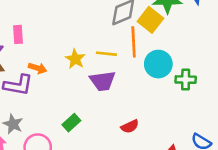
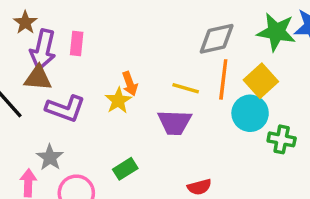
yellow square: (150, 20) -> (261, 81), moved
yellow star: (75, 59) -> (118, 101), moved
orange arrow: (38, 68) -> (130, 84), moved, turned 42

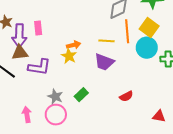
orange arrow: (130, 84) -> (74, 45), turned -72
purple trapezoid: (175, 122) -> (104, 62), turned 30
gray star: (50, 157) -> (55, 97), moved

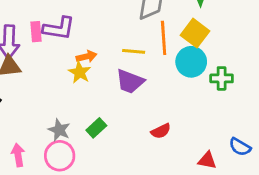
purple L-shape: (39, 67) -> (59, 28), moved

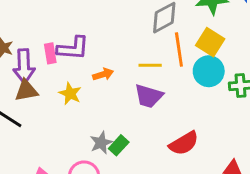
yellow star: (80, 72) -> (70, 93), moved
gray star: (59, 130) -> (101, 143), moved, turned 30
red semicircle: (161, 131) -> (184, 143), size x1.5

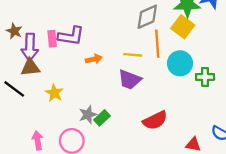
yellow square: (210, 42) -> (183, 27), moved
yellow star: (70, 93) -> (54, 93), moved

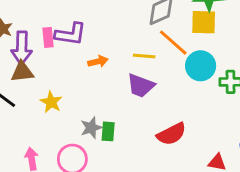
yellow square: (183, 27) -> (204, 22), turned -35
orange line: (157, 44) -> (173, 43), turned -44
green rectangle: (102, 118) -> (108, 131), turned -42

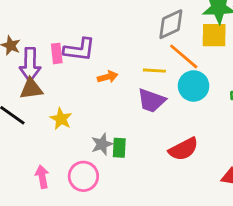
cyan circle: (201, 66) -> (194, 86), moved

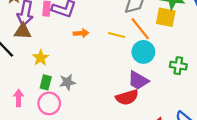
purple trapezoid: (151, 101) -> (138, 80), moved
green rectangle: (119, 148) -> (46, 82), moved

